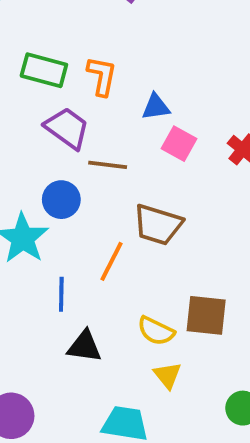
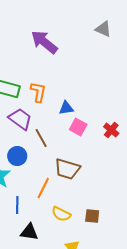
brown line: (108, 165) -> (41, 138), turned 54
brown square: (206, 315) -> (92, 216), size x0.7
yellow semicircle: (156, 331) -> (61, 214), moved

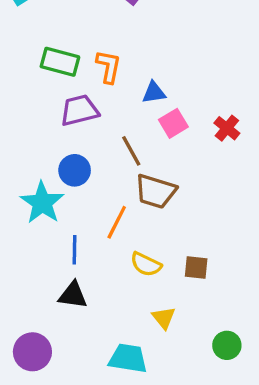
purple trapezoid: (20, 119) -> (79, 110), turned -50
pink square: (78, 127) -> (173, 123), turned 30
brown line: (41, 138) -> (131, 151), moved
black triangle: (29, 232) -> (73, 295), moved

